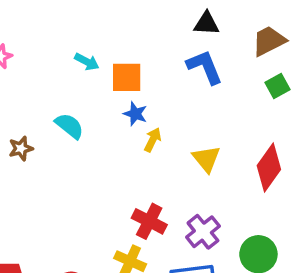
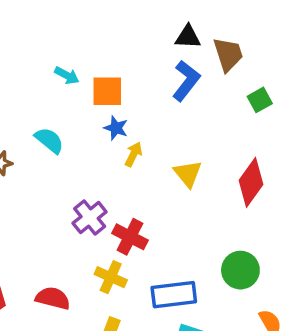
brown trapezoid: (269, 41) -> (228, 54), moved, turned 99
blue L-shape: (205, 67) -> (186, 81), turned 60
purple cross: (203, 232) -> (90, 217), moved

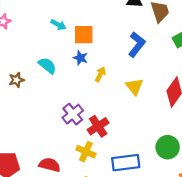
blue L-shape: (186, 81) -> (137, 45), moved
blue star: (116, 128) -> (80, 58), moved
red cross: (130, 237) -> (98, 126), turned 30

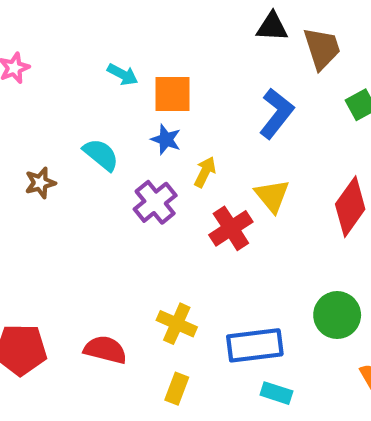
purple cross: (73, 114) -> (155, 202), moved
red cross: (98, 126) -> (231, 228), moved

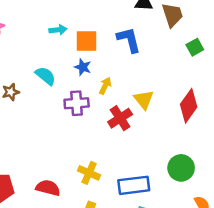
cyan arrow: (123, 74) -> (58, 30), turned -35
blue L-shape: (276, 113) -> (129, 40), moved, turned -52
purple cross: (155, 202) -> (77, 103), turned 35

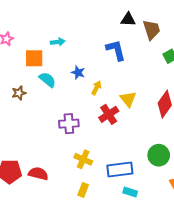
orange square: (87, 41) -> (34, 58), moved
purple cross: (77, 103) -> (69, 124), moved
red semicircle: (48, 188) -> (38, 174), moved

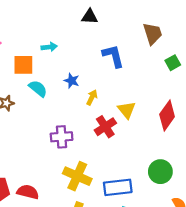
black triangle: (128, 19) -> (90, 17), moved
yellow cross: (83, 159) -> (77, 176), size x1.4

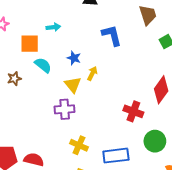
yellow triangle: (127, 110) -> (73, 85), moved
red cross: (105, 127) -> (133, 111), moved, turned -36
yellow cross: (77, 176) -> (79, 145), size x0.7

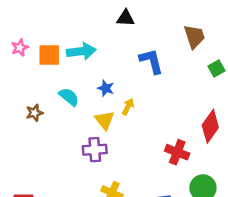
cyan arrow: (53, 27) -> (81, 51), size x1.6
orange square: (30, 44) -> (49, 55), moved

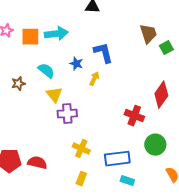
brown trapezoid: (194, 37) -> (148, 34), moved
blue L-shape: (151, 61) -> (103, 53), moved
yellow triangle: (105, 120) -> (54, 95), moved

